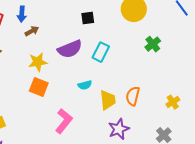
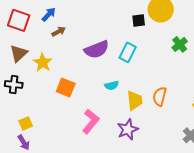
blue arrow: (22, 14) -> (49, 14), turned -140
black square: (88, 18) -> (139, 20), moved
yellow star: (38, 62) -> (43, 62), moved, turned -30
purple star: (119, 129) -> (128, 129), moved

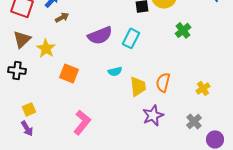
pink L-shape: (91, 121) -> (82, 122), moved
purple star: (128, 129) -> (153, 115), moved

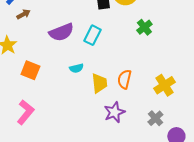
yellow cross: (203, 88) -> (164, 85), size x1.5
pink L-shape: (82, 122) -> (25, 112), moved

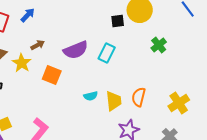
brown arrow: (23, 14) -> (38, 45), moved
cyan semicircle: (76, 68) -> (91, 96), moved
orange square: (30, 70) -> (52, 75), moved

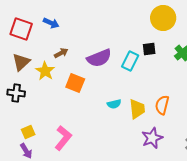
blue arrow: (28, 15) -> (51, 23), turned 70
black square: (118, 21) -> (149, 49), moved

